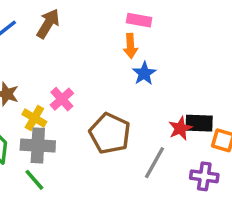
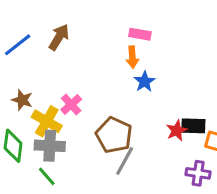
yellow cross: (34, 118) -> (47, 121), size x1.4
gray line: (155, 163) -> (125, 161), moved

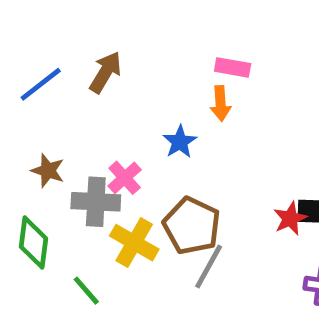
blue star: (145, 82) -> (180, 142), moved
yellow cross: (47, 121) -> (134, 243), moved
gray cross: (50, 146) -> (96, 202), moved

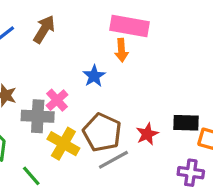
pink rectangle: (233, 67) -> (130, 26), size x1.6
red star: (290, 219) -> (147, 134), moved
gray line: (209, 267) -> (113, 160), turned 32

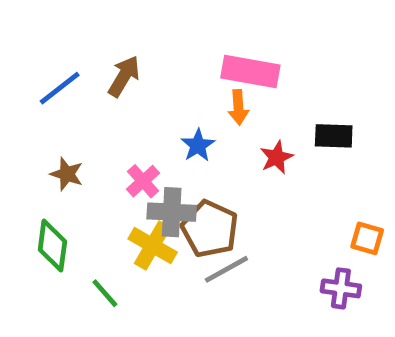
gray cross: (38, 116) -> (172, 212), moved
black rectangle: (186, 123) -> (334, 136), moved
red star: (147, 134) -> (277, 157), moved

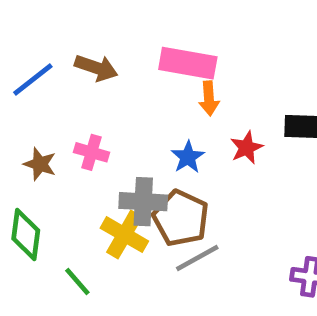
pink rectangle: (250, 72) -> (188, 63), moved
brown arrow: (124, 76) -> (96, 68), turned 78
blue star: (198, 145) -> (188, 157), moved
pink cross: (143, 181) -> (92, 152), moved, turned -32

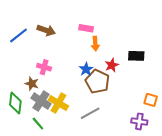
pink rectangle: (188, 63) -> (86, 28), size x0.6
brown star: (40, 164) -> (32, 84), moved
gray cross: (143, 202) -> (41, 101), moved, turned 30
brown pentagon: (181, 218) -> (97, 82), moved

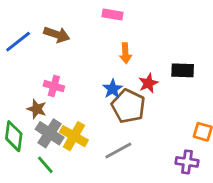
pink rectangle: (86, 28) -> (113, 14), moved

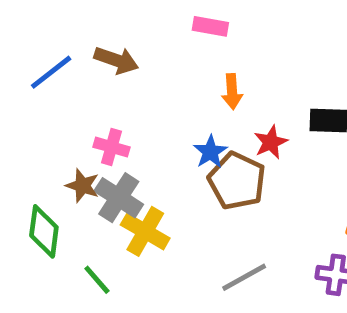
gray cross: (50, 133) -> (119, 198), moved
gray line: (118, 150) -> (244, 277), moved

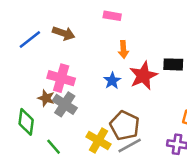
red star: (271, 142) -> (143, 76), size x1.6
pink cross: (111, 147) -> (61, 78), size x1.5
brown pentagon: (237, 181) -> (125, 126), moved
yellow cross: (145, 231) -> (98, 140), moved

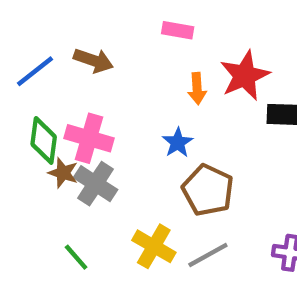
red star: (143, 76) -> (245, 76), moved
green diamond: (26, 122) -> (44, 140), moved
brown pentagon: (125, 126) -> (208, 190), moved

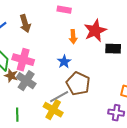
brown arrow: (93, 60) -> (25, 24), turned 54
gray line: (208, 255) -> (59, 97), moved
green line: (76, 257) -> (17, 115), turned 40

